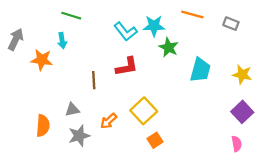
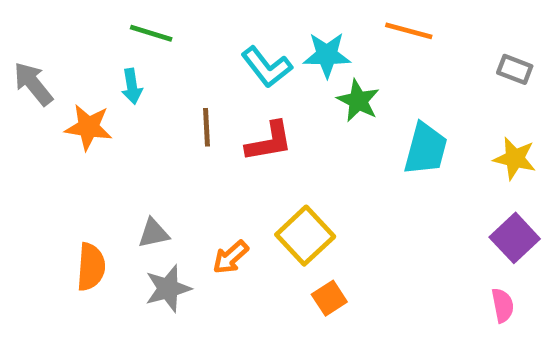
gray rectangle: (231, 24) -> (515, 69), moved
gray arrow: (16, 39) -> (33, 84), turned -65
brown line: (94, 80) -> (206, 127), moved

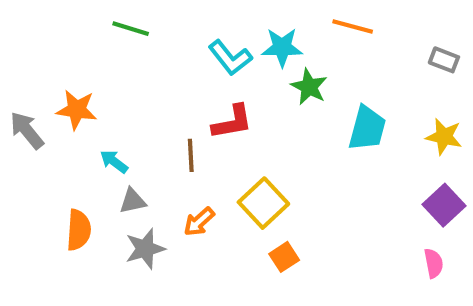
gray arrow: (33, 84) -> (27, 130), moved
cyan arrow: (132, 86) -> (114, 162), moved, turned 136
brown line: (206, 127) -> (191, 155), moved

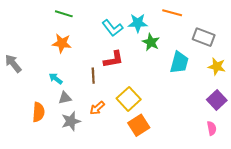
gray rectangle: (444, 60) -> (204, 37), moved, size x1.5
orange star: (77, 110) -> (62, 43), moved
orange square: (284, 257) -> (139, 125), size x1.5

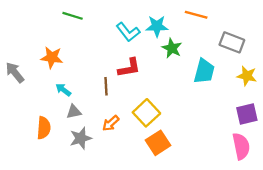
orange star: (62, 43) -> (52, 57), moved
purple square: (217, 100) -> (247, 114), turned 30
pink semicircle: (212, 128) -> (241, 146), size x1.6

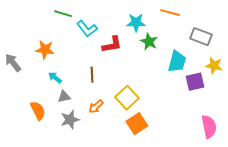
cyan L-shape: (128, 32) -> (87, 29), moved
red L-shape: (129, 68) -> (112, 45), moved
purple square: (247, 114) -> (195, 82), moved
orange semicircle: (44, 128) -> (38, 111), turned -30

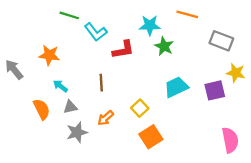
cyan trapezoid: (177, 62) -> (176, 87), moved, turned -130
yellow square: (127, 98) -> (140, 108), size x0.7
orange semicircle: (38, 111) -> (42, 109), moved

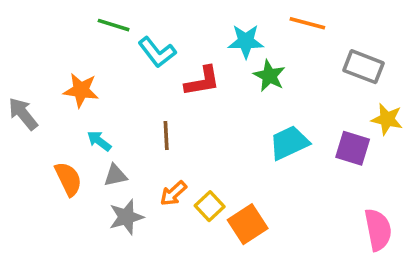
purple square: (215, 90) -> (353, 148), turned 30
yellow square: (140, 108) -> (210, 206), moved

